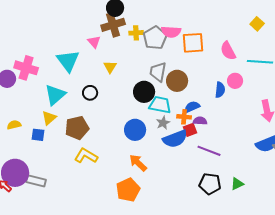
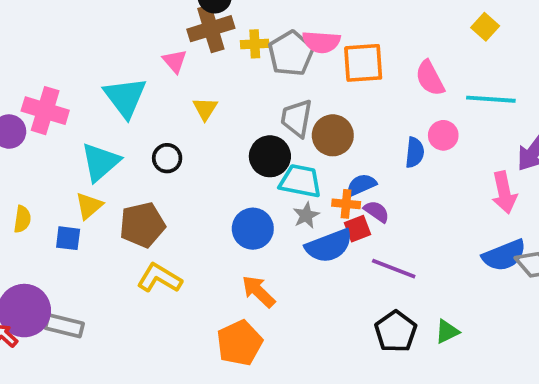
purple semicircle: (200, 121) -> (377, 212), turned 32
yellow semicircle: (14, 125) -> (22, 219), turned 112
black pentagon: (210, 184) -> (396, 331), turned 30

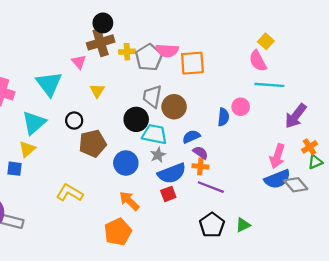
pink semicircle: (430, 78) -> (258, 61), moved
pink arrow: (504, 192) -> (277, 156), moved, turned 30
orange cross: (346, 204) -> (200, 166), moved
brown pentagon: (142, 225) -> (93, 143), moved
red square: (358, 229) -> (168, 194), moved

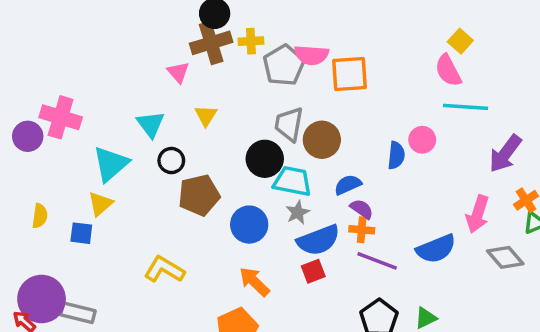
yellow cross: (127, 52) -> (251, 41), moved
cyan triangle: (49, 84) -> (151, 124), moved, size x0.7
blue semicircle: (277, 179) -> (436, 249), moved

